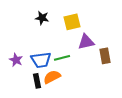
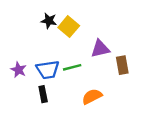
yellow square: (72, 22) -> (69, 27), moved, turned -36
orange semicircle: (52, 77) -> (92, 96), moved

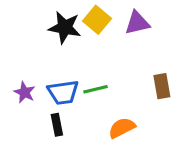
black star: (49, 21) -> (65, 27), size x1.5
yellow square: (69, 27) -> (97, 20), moved
purple triangle: (100, 49) -> (137, 23), moved

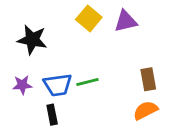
black star: (65, 27) -> (32, 40), moved
purple star: (25, 92) -> (22, 85), turned -30
orange semicircle: (122, 128) -> (145, 110), moved

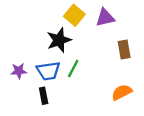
black star: (32, 40) -> (59, 40), moved, turned -30
brown rectangle: (148, 79) -> (124, 50), moved
green line: (87, 82) -> (73, 69), turned -48

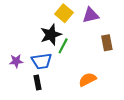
green line: (73, 69) -> (63, 46), moved
orange semicircle: (122, 92) -> (87, 79), moved

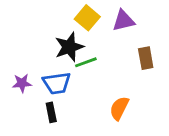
green line: (63, 46) -> (86, 62), turned 42
orange semicircle: (87, 79) -> (119, 108), turned -36

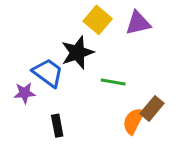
brown rectangle: (146, 58) -> (152, 108), moved, turned 50
green line: (86, 62) -> (113, 82), moved, turned 30
blue trapezoid: (57, 83) -> (48, 73), moved, turned -136

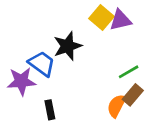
yellow square: (98, 20) -> (102, 17), moved
green line: (113, 82) -> (129, 72), moved, turned -40
purple star: (25, 93) -> (21, 81), size x1.5

